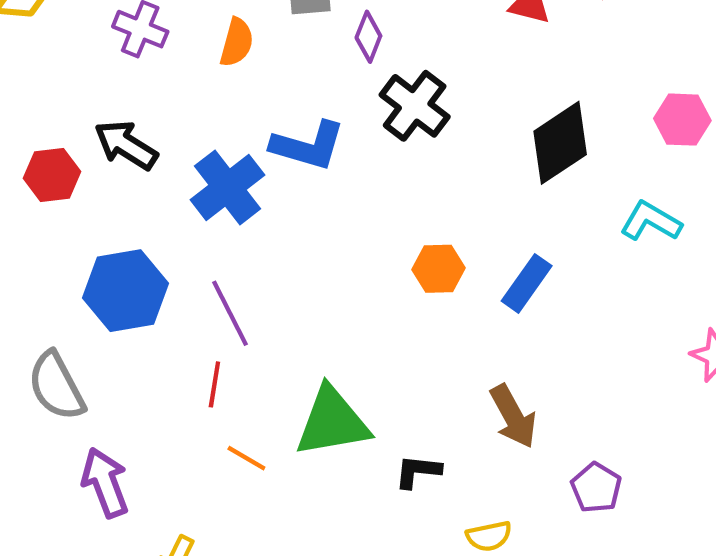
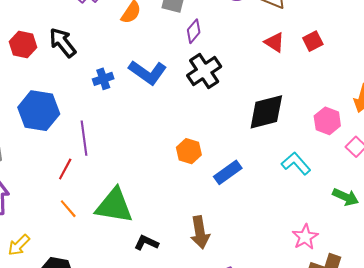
blue cross: (228, 187) -> (103, 79), size x0.6

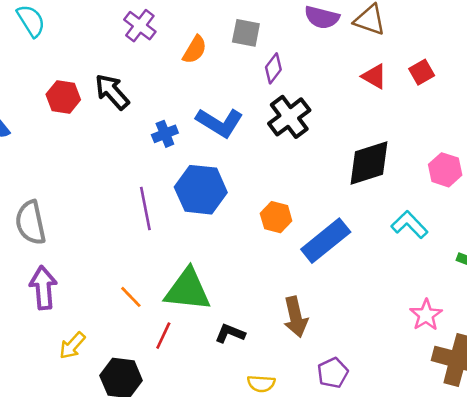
blue hexagon: (39, 111) -> (201, 190), moved
red line: (65, 169) -> (163, 336), moved
blue rectangle: (228, 172) -> (326, 241), size x1.4

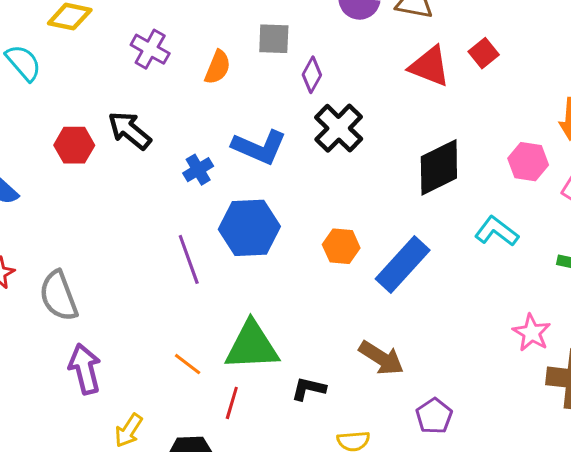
red triangle: (374, 76) -> (430, 66), size x1.4
brown arrow: (296, 317) -> (381, 358), turned -36

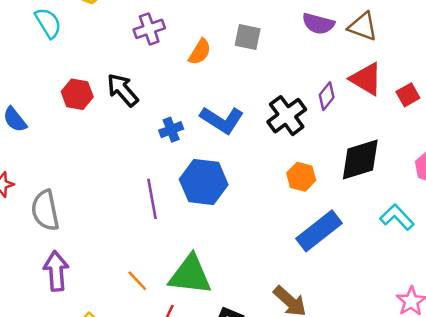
purple cross: (150, 49) -> (149, 29), turned 32
red square: (484, 53) -> (408, 95), moved
purple diamond: (312, 75) -> (327, 96), moved
orange hexagon: (341, 246) -> (301, 177), moved

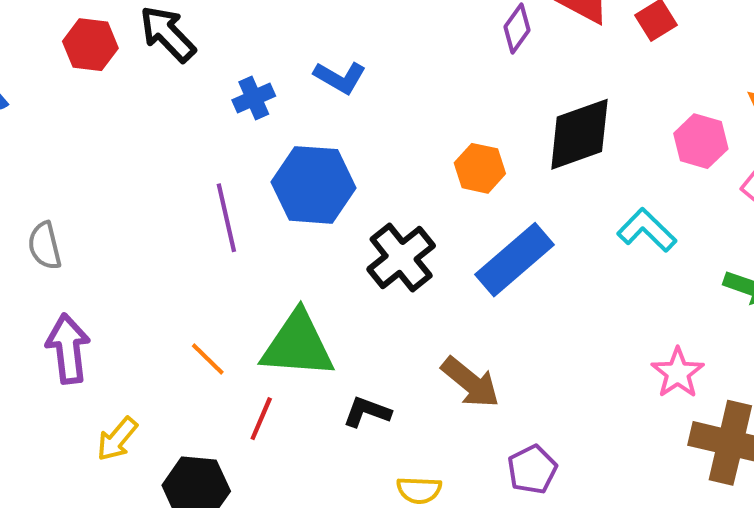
black cross: (287, 116) -> (401, 257), moved
blue L-shape: (222, 120) -> (340, 77), size x0.7
gray semicircle: (45, 210) -> (45, 246), size x0.7

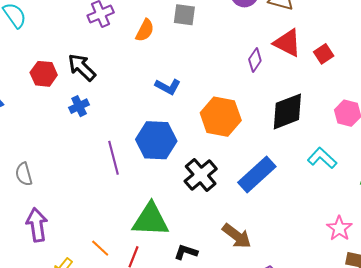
blue cross: (254, 98) -> (79, 106), moved
orange hexagon: (480, 168) -> (221, 117), moved, size x1.6
orange line: (208, 359) -> (100, 248), moved

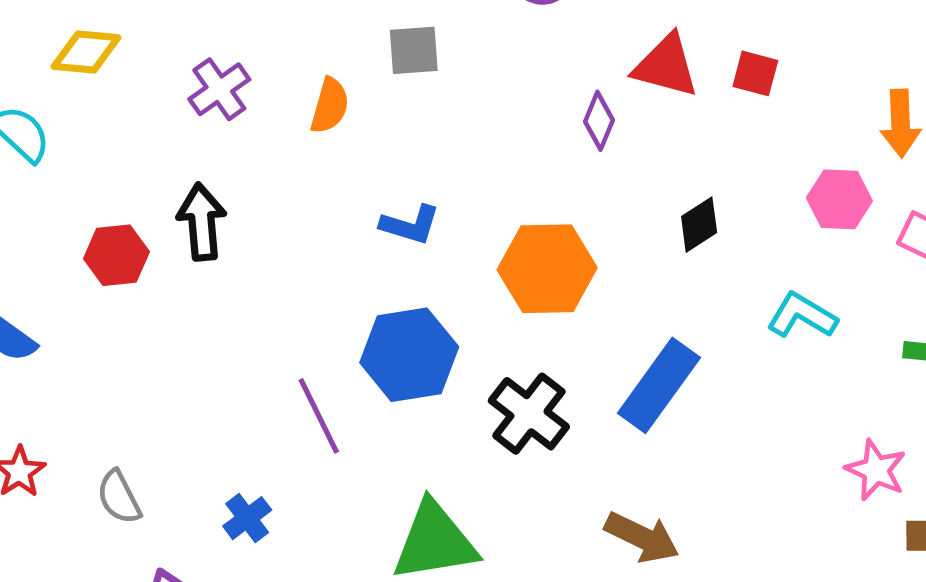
red square: (324, 54) -> (755, 73), turned -30
black arrow: (82, 67) -> (202, 222), turned 52
blue cross: (79, 106) -> (247, 518), moved
black diamond: (287, 111) -> (699, 225), size x0.6

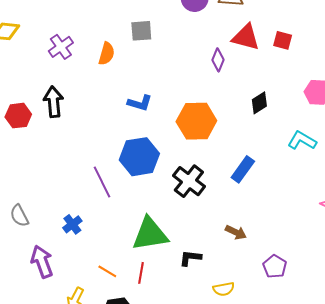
blue rectangle: (659, 385) -> (243, 169), size x0.7
brown arrow: (642, 537) -> (236, 232), size x0.7

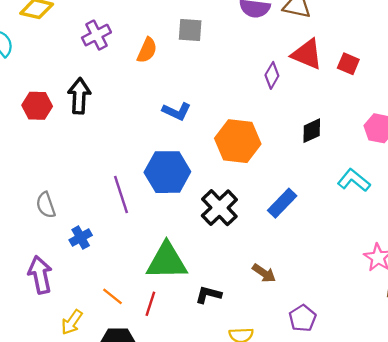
gray semicircle: (19, 216) -> (46, 205), moved

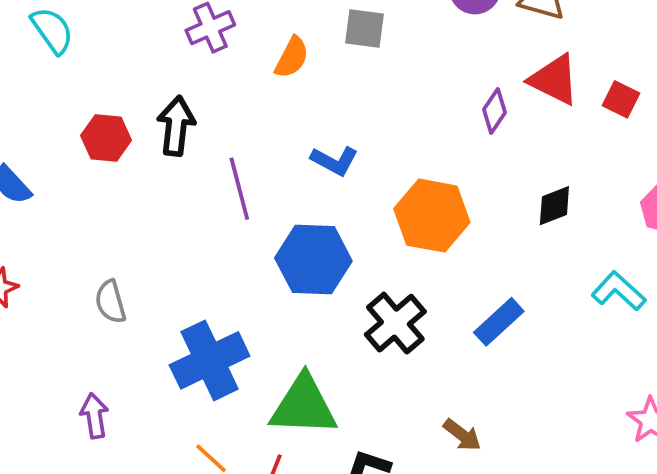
purple line: (121, 195) -> (239, 189), moved
blue cross: (81, 238) -> (210, 360), moved, size x2.0
purple arrow: (40, 275) -> (94, 416), size x0.7

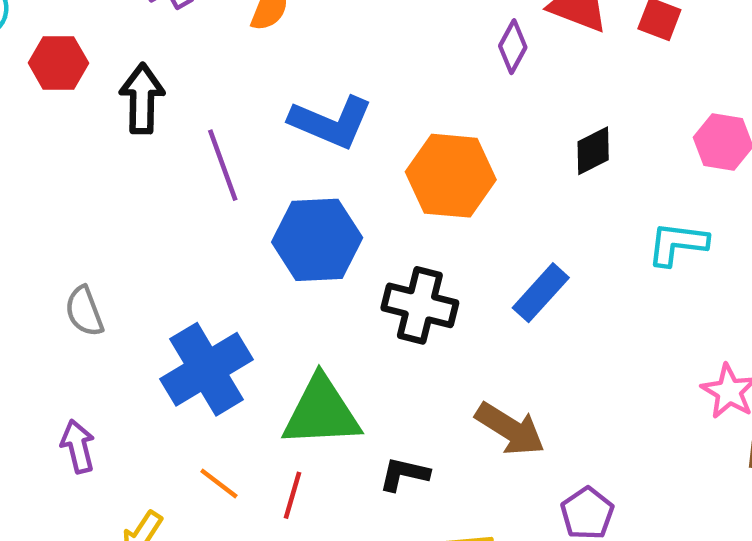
red hexagon: (106, 138) -> (58, 63), moved
blue L-shape: (334, 161) -> (331, 122), size x1.5
cyan L-shape: (619, 291) -> (677, 244), turned -30
black cross: (395, 323) -> (420, 305), turned -30
brown arrow: (462, 435) -> (510, 429), size x1.5

